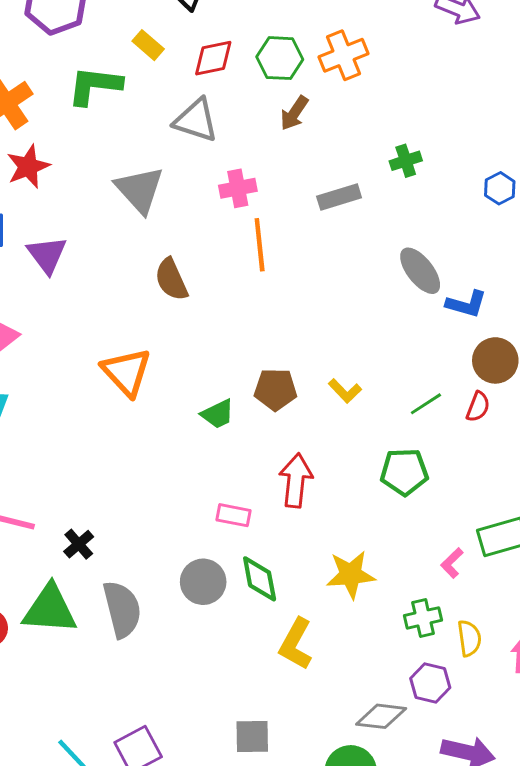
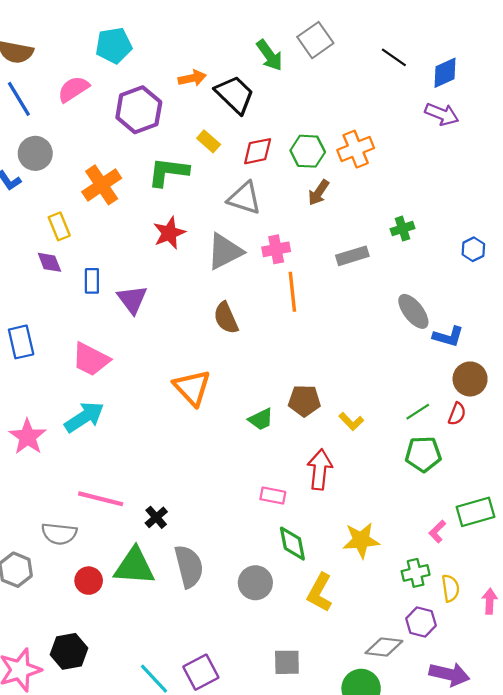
red star: (28, 167) -> (169, 233), moved
gray triangle: (139, 190) -> (225, 251), moved, turned 45
yellow L-shape: (345, 391) -> (351, 421), moved
green pentagon: (404, 472) -> (423, 454), moved
gray circle: (203, 582) -> (255, 583), moved

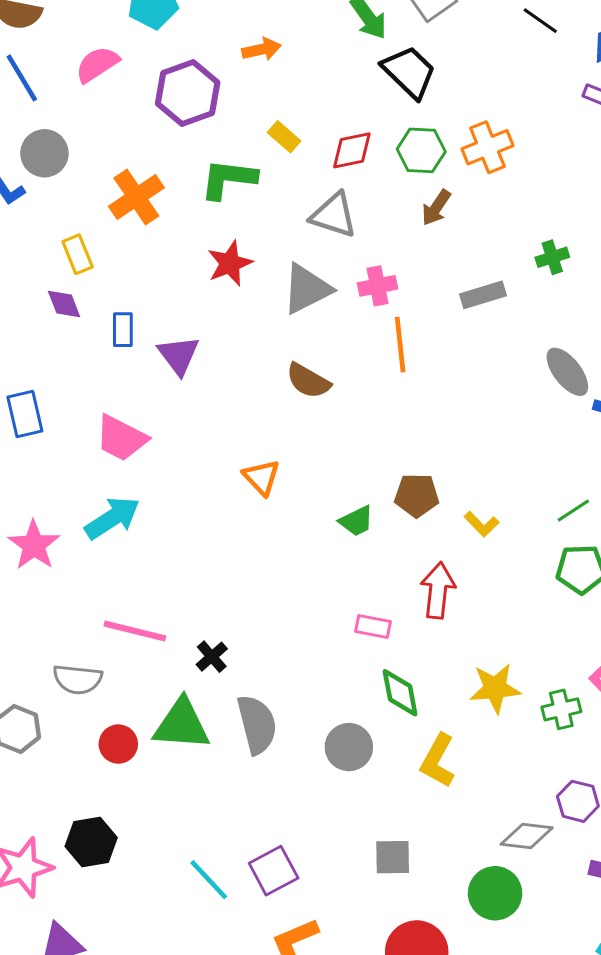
black trapezoid: (235, 95) -> (409, 72), moved
brown semicircle: (226, 318) -> (308, 381), turned -36
orange triangle: (192, 388) -> (261, 477), size x0.7
green cross: (416, 573) -> (561, 709), moved

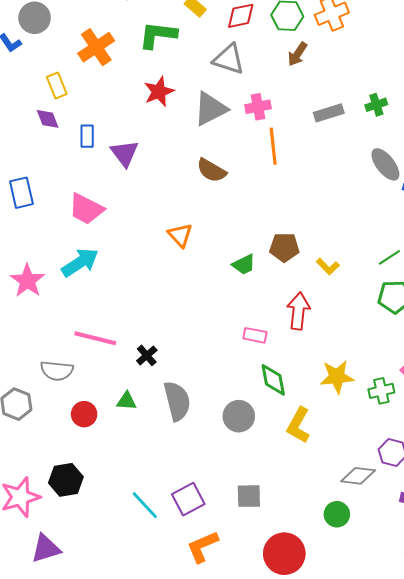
green cross: (552, 257) -> (376, 105), moved
green triangle: (182, 724) -> (127, 401), size x0.5
gray square: (393, 857) -> (249, 496), moved
green circle: (495, 893) -> (337, 514), size x0.7

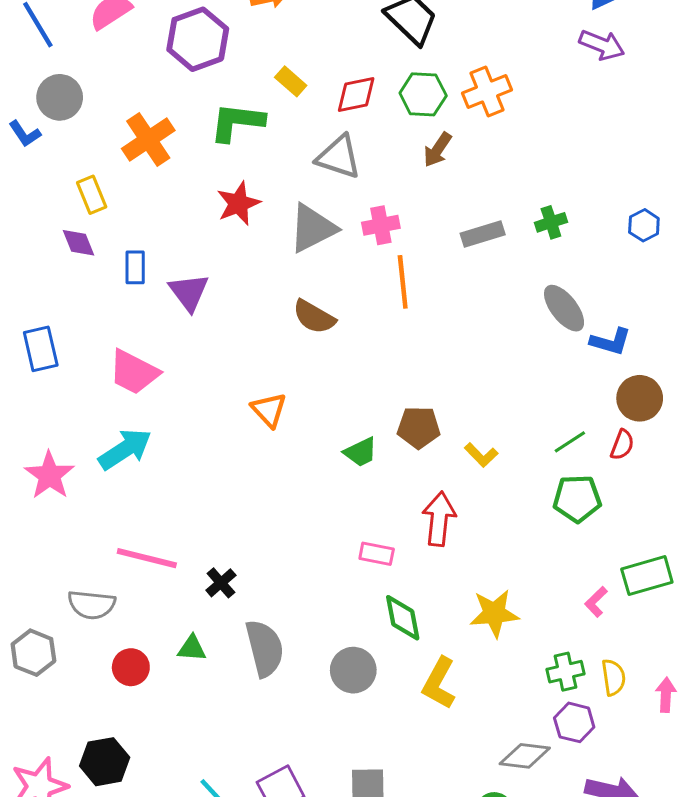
green cross: (381, 391) -> (565, 672), moved

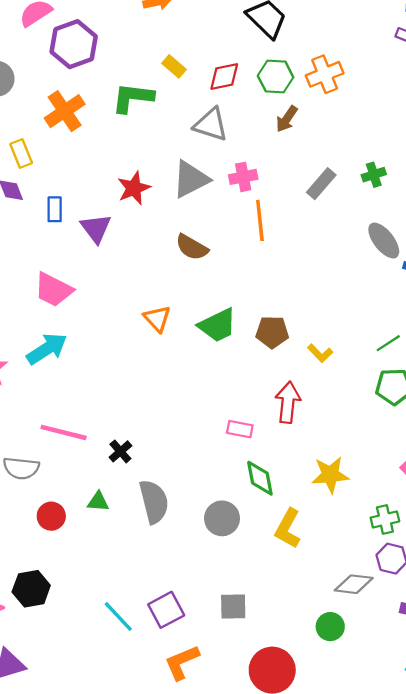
purple hexagon: (198, 39) -> (74, 44), moved
red star: (238, 203) -> (134, 188), moved
gray rectangle: (483, 234) -> (321, 184), turned -32
green trapezoid: (361, 452) -> (218, 325), moved, size x1.5

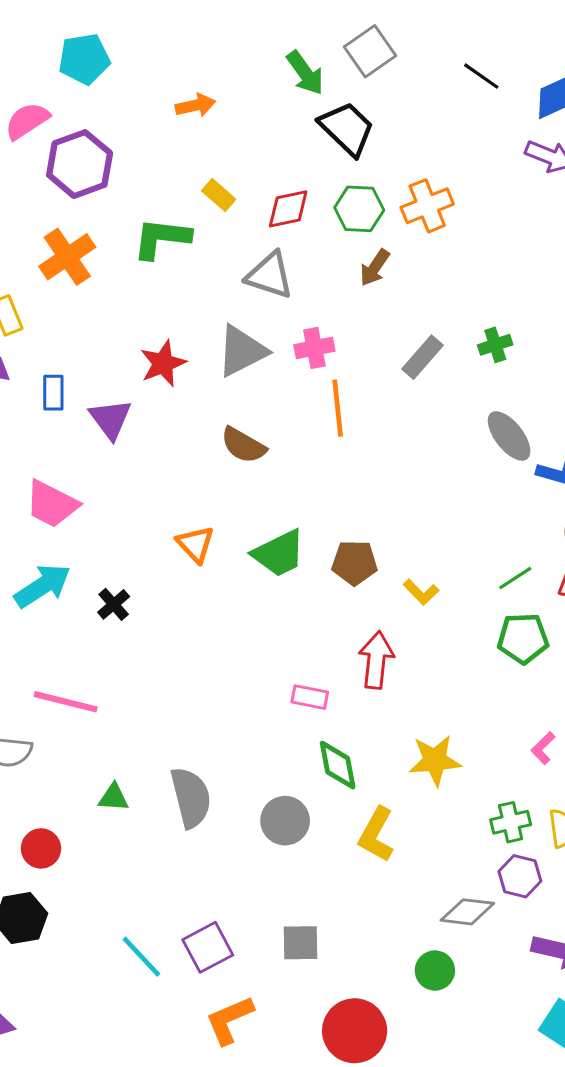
black cross: (120, 451) -> (114, 604), moved
red circle: (51, 516) -> (41, 848), moved

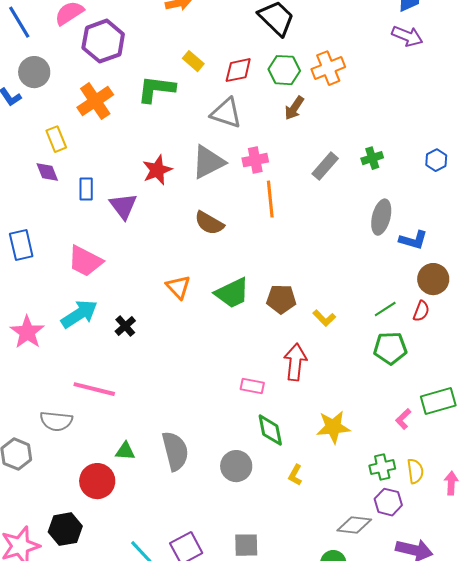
gray ellipse: (509, 436) -> (381, 217), turned 52
yellow L-shape: (376, 835) -> (295, 475), size x0.6
red circle: (41, 848) -> (97, 481), moved, size x1.4

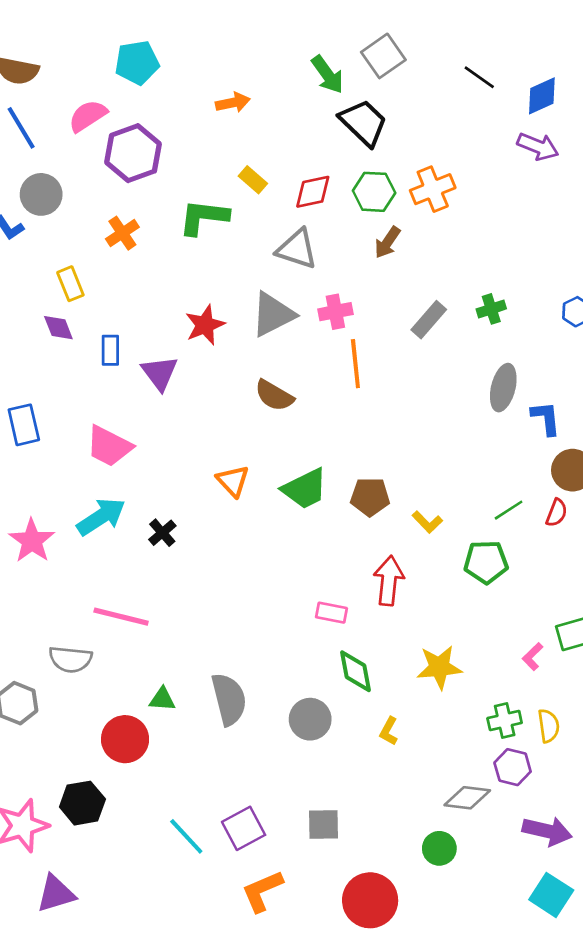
orange cross: (95, 101) -> (122, 233), size x0.7
blue L-shape: (413, 240) -> (546, 418), turned -112
green pentagon: (390, 348) -> (486, 562), moved

